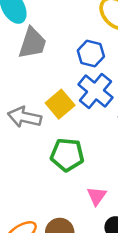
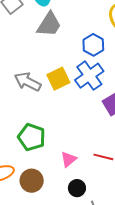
green pentagon: (67, 155) -> (32, 137), moved

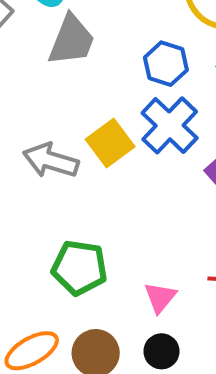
black circle: (77, 188) -> (161, 351), moved

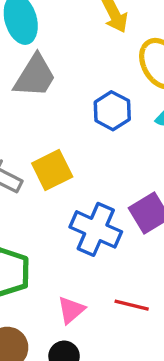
blue cross: (170, 125) -> (96, 229), moved, turned -30

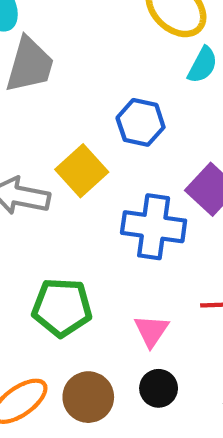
blue hexagon: (112, 111) -> (141, 122), moved

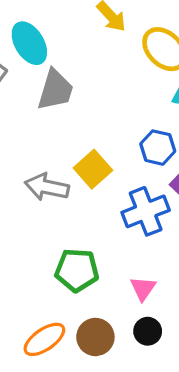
blue hexagon: (141, 122) -> (158, 148), moved
blue cross: (154, 227) -> (146, 211), turned -30

